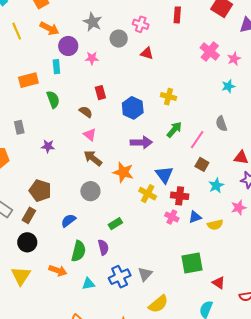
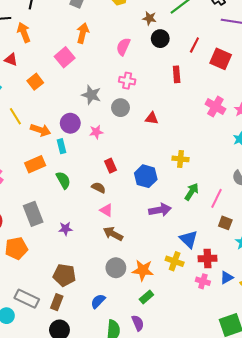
pink cross: (141, 24) -> (127, 81), moved
orange arrow: (49, 28) -> (40, 130), moved
gray rectangle: (19, 127) -> (33, 214), size x1.6
orange star: (123, 172) -> (143, 270), moved

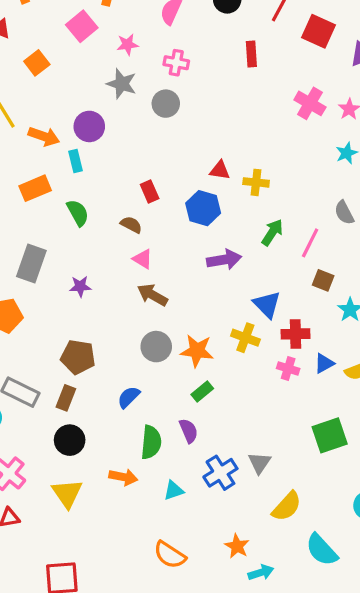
red triangle: (152, 118) -> (220, 170), moved
pink star: (96, 132) -> (127, 45), moved
gray rectangle: (33, 214) -> (31, 263), turned 40

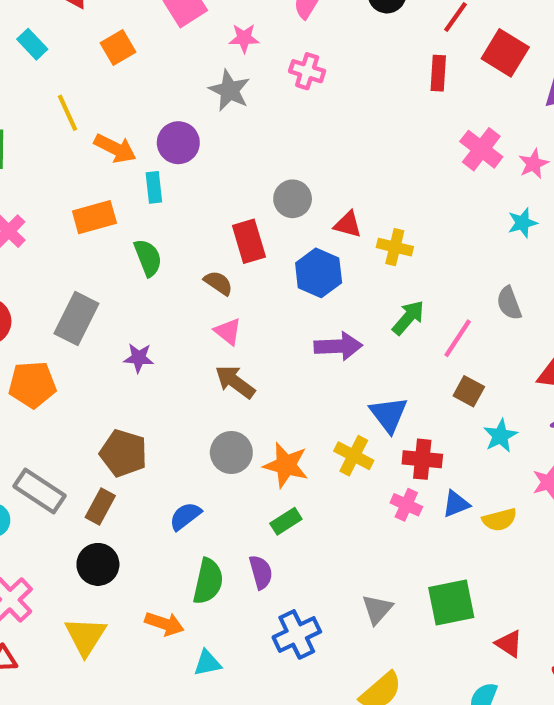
red rectangle: (251, 54) -> (438, 73), moved
gray circle: (166, 104) -> (293, 199), moved
red rectangle: (150, 192) -> (249, 241), size x1.4
gray triangle: (259, 463) -> (377, 609), moved
cyan triangle: (174, 491) -> (207, 663), moved

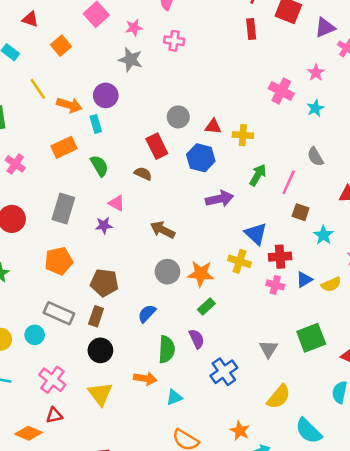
pink cross: (481, 149) -> (281, 91), moved
pink triangle: (228, 331) -> (117, 203), moved
orange pentagon: (32, 385) -> (59, 261), moved

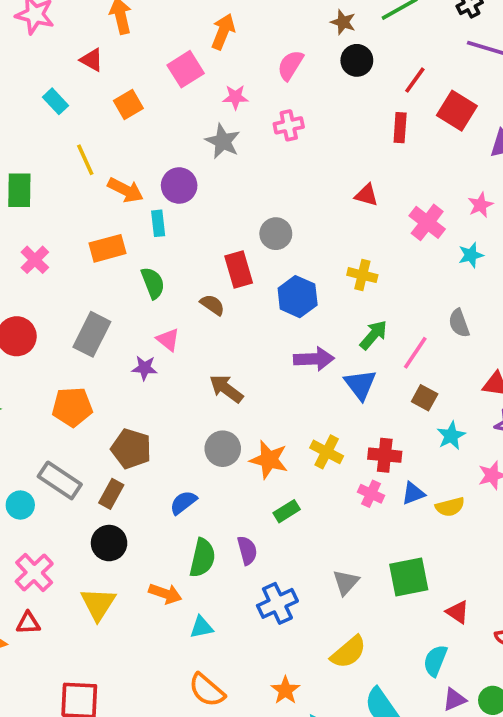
pink cross: (174, 41) -> (289, 125), turned -30
red triangle: (213, 127) -> (366, 195), moved
blue triangle: (256, 234) -> (360, 385), moved
green rectangle: (206, 306) -> (287, 511), moved

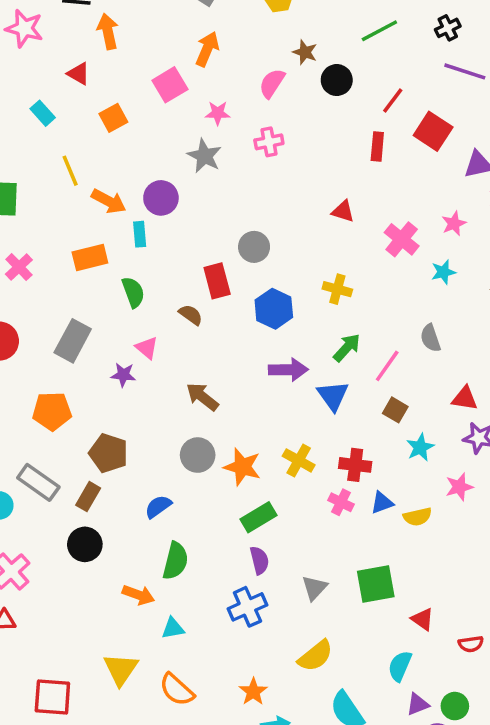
brown star: (343, 22) -> (305, 52), moved
green rectangle: (287, 511) -> (258, 517), size x1.4
purple semicircle: (247, 550) -> (259, 560), moved
yellow triangle: (98, 604) -> (121, 669), moved

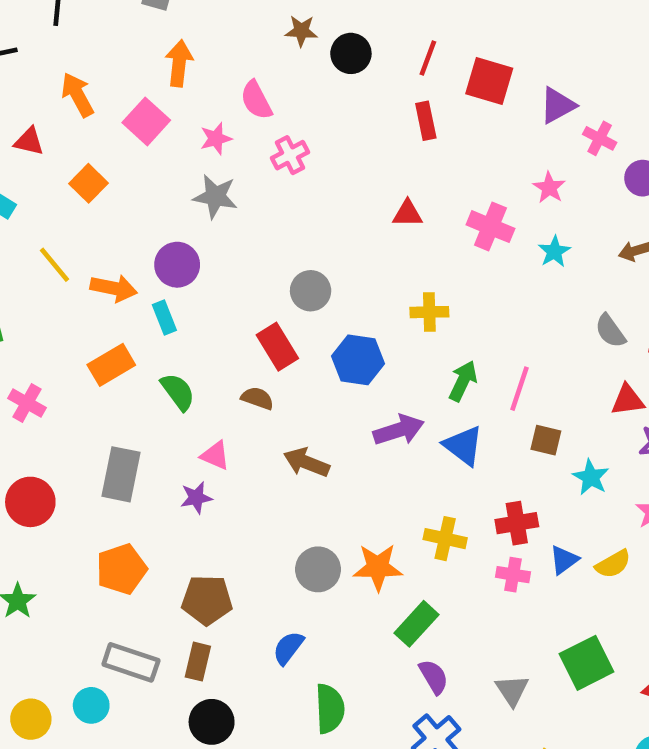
orange arrow: (108, 31) -> (77, 95), moved
pink semicircle: (272, 83) -> (256, 100), moved, turned -44
gray semicircle: (430, 338) -> (610, 331), moved
brown arrow: (202, 397) -> (306, 462), moved

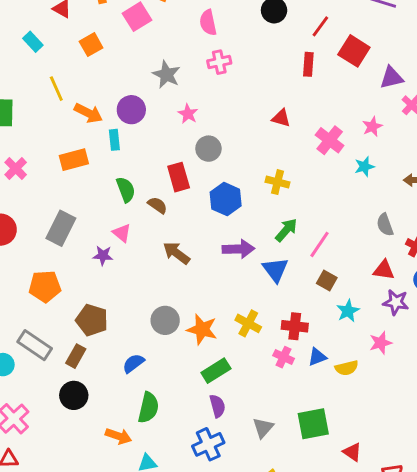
pink star: (216, 139) -> (188, 114), moved, turned 30
green semicircle: (178, 392) -> (126, 190), moved

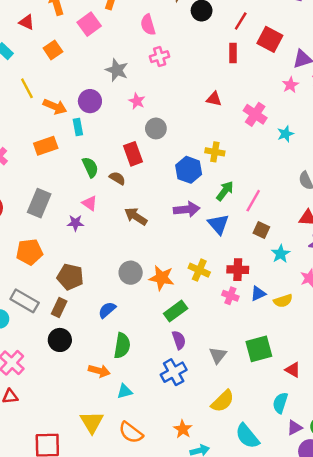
pink star: (372, 127) -> (290, 85), moved
blue hexagon: (226, 199) -> (189, 170), moved

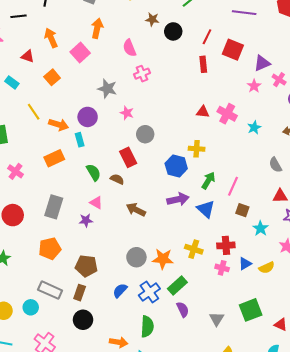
red triangle: (214, 99) -> (203, 112), moved
green semicircle: (122, 346) -> (147, 327), moved
blue cross: (174, 372) -> (149, 292), moved

